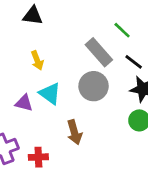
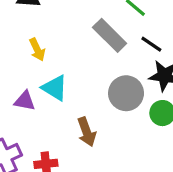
gray circle: (94, 86) -> (126, 93), moved

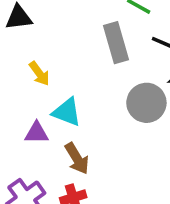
gray rectangle: (110, 35) -> (116, 43), turned 40
brown arrow: (87, 132) -> (77, 158), moved

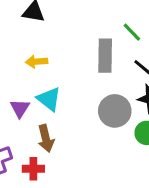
yellow arrow: (39, 73) -> (36, 62), turned 105
purple triangle: (37, 133) -> (20, 108), turned 45

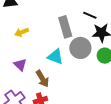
gray rectangle: (105, 56) -> (65, 27), moved
cyan triangle: (49, 99) -> (55, 57), moved

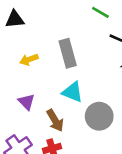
gray rectangle: (65, 27) -> (68, 53), moved
gray circle: (80, 48) -> (99, 116), moved

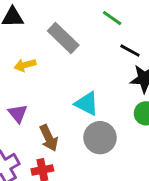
gray rectangle: (68, 53) -> (63, 38), moved, turned -36
cyan triangle: (72, 92) -> (87, 103), moved

